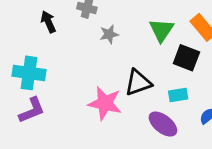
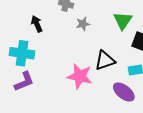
black arrow: (48, 22) -> (37, 24), moved

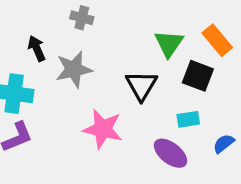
gray star: (83, 24) -> (74, 69), moved, size x1.6
black triangle: (105, 61) -> (141, 85), moved, turned -40

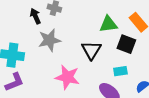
green triangle: (169, 44) -> (108, 24), turned 48
black arrow: (37, 48) -> (35, 16), moved

